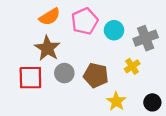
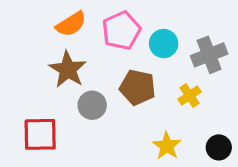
brown pentagon: (96, 75) -> (138, 87), moved
red square: (30, 78) -> (40, 134), moved

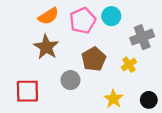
cyan circle: (164, 44) -> (111, 16), moved
brown pentagon: (138, 87) -> (94, 59), turned 30
gray circle: (92, 105) -> (70, 80), moved

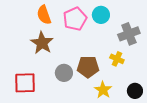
orange semicircle: (48, 16) -> (44, 15), turned 102
brown pentagon: (94, 59) -> (88, 67), moved, turned 30
yellow cross: (129, 65) -> (117, 59), turned -32

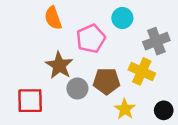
pink pentagon: (75, 19) -> (91, 39), moved
brown star: (42, 43) -> (59, 65), moved
yellow cross: (117, 59) -> (142, 71), size x1.5

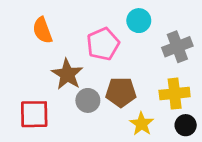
orange semicircle: (53, 18) -> (42, 30), moved
yellow cross: (142, 71) -> (175, 94), moved, turned -30

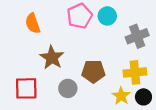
pink pentagon: (103, 44) -> (80, 16), moved
gray circle: (88, 100) -> (68, 88), moved
yellow star: (142, 124) -> (121, 96), moved

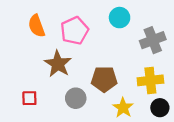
pink pentagon: (80, 16) -> (75, 31), moved
red square: (26, 88) -> (29, 98), size x0.6
yellow star: (121, 96) -> (123, 108), moved

